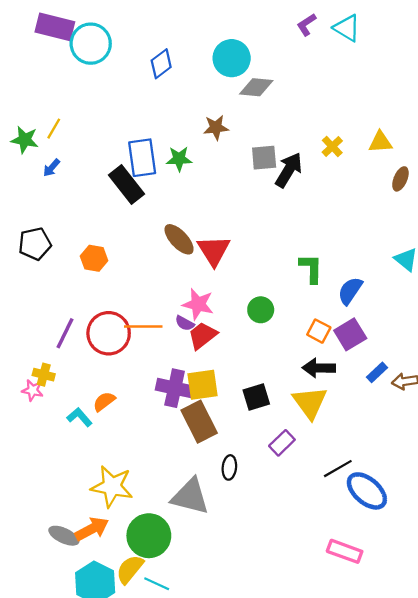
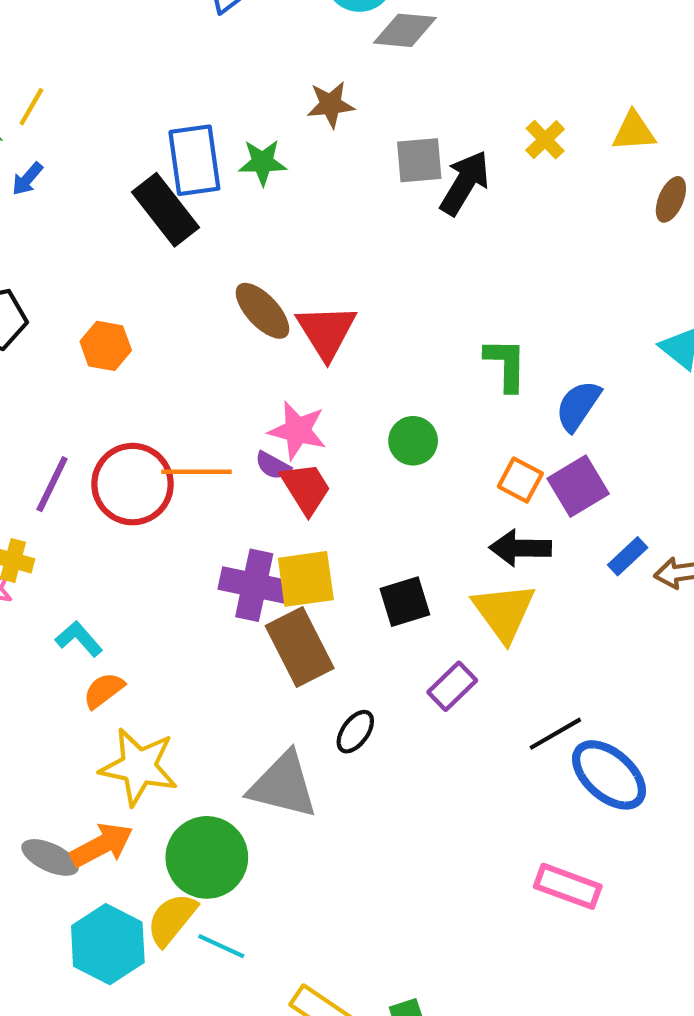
red trapezoid: (203, 335) -> (306, 488), turned 96
orange semicircle: (104, 401) -> (104, 690), moved
black ellipse: (229, 467) -> (355, 732), turned 30

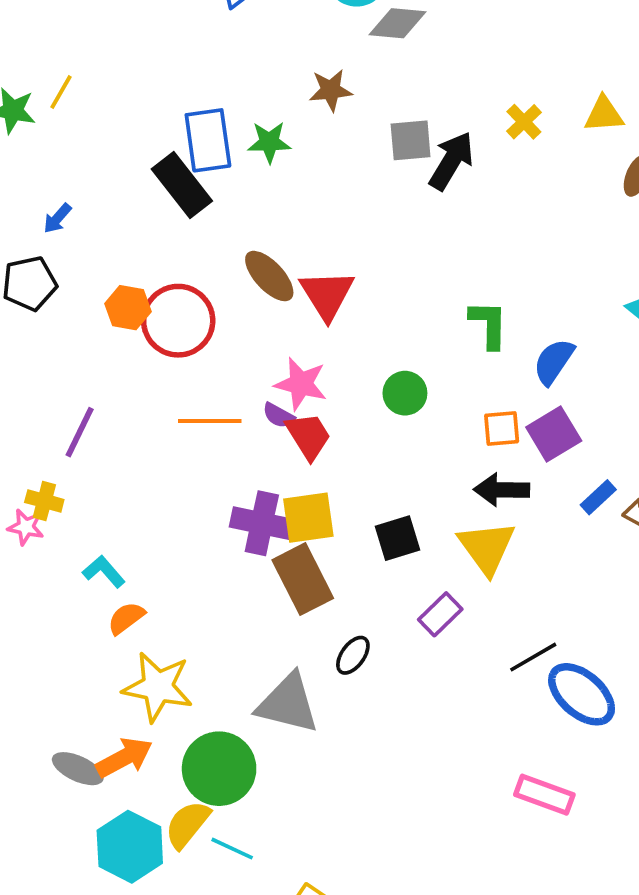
blue arrow: (27, 179) -> (57, 218), moved
orange square: (520, 480) -> (502, 428), turned -33
red circle: (133, 484) -> (178, 321), moved

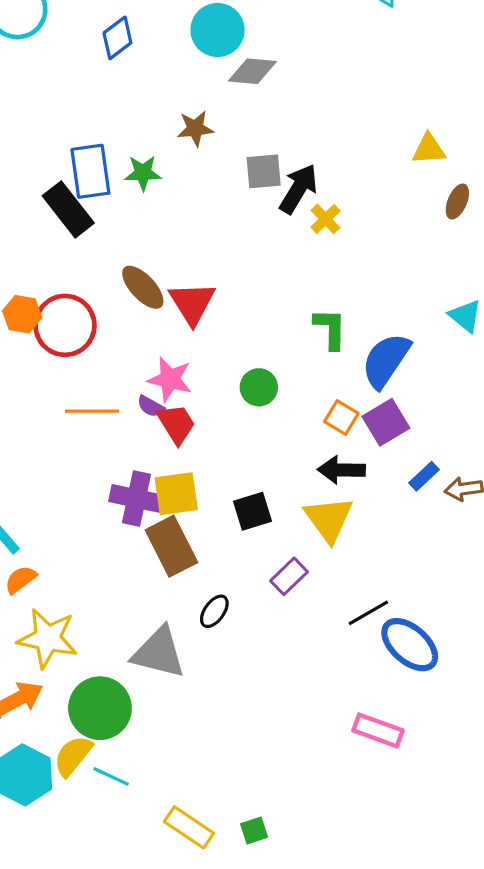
yellow cross: (524, 122) -> (326, 219), moved
blue semicircle: (554, 362) -> (386, 360), size x1.4
orange square: (502, 428) -> (341, 418), turned 36

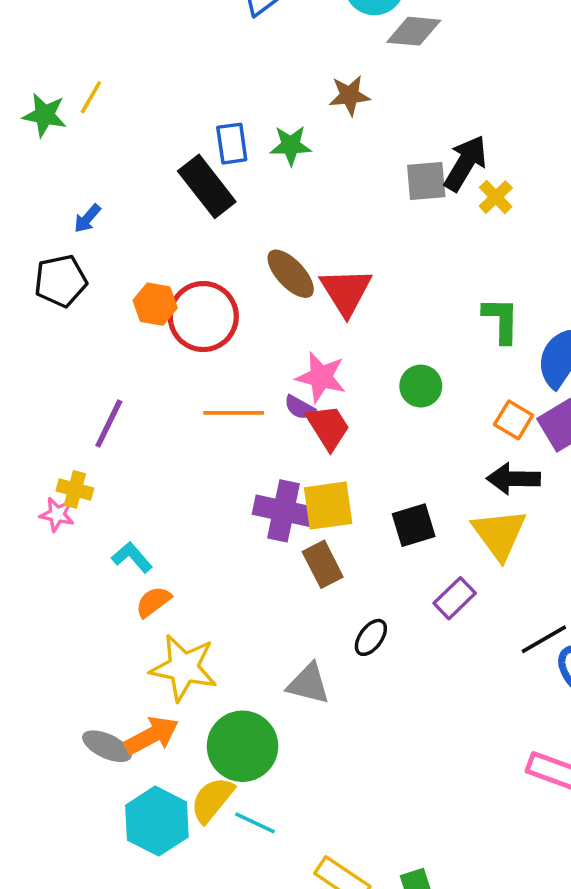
blue rectangle: (90, 171) -> (232, 144), size x0.7
gray square: (264, 171) -> (426, 181), moved
brown rectangle: (171, 546) -> (323, 564), size x0.7
gray triangle: (159, 653) -> (308, 684), size x0.7

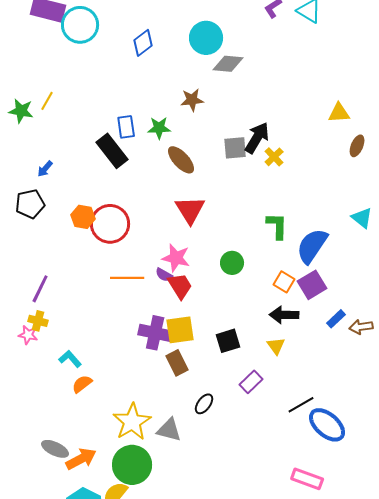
brown ellipse: (291, 274) -> (181, 160), moved
purple line: (109, 423) -> (40, 289), moved
yellow triangle: (499, 534) -> (276, 346), size x0.6
yellow star: (184, 668) -> (132, 422), moved, turned 30
gray ellipse: (107, 746) -> (55, 449), moved

